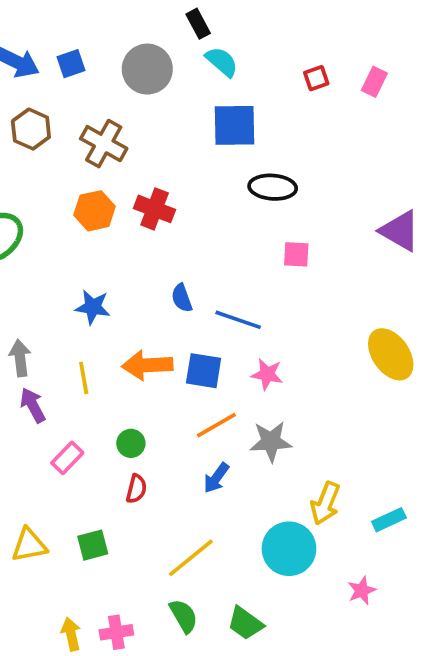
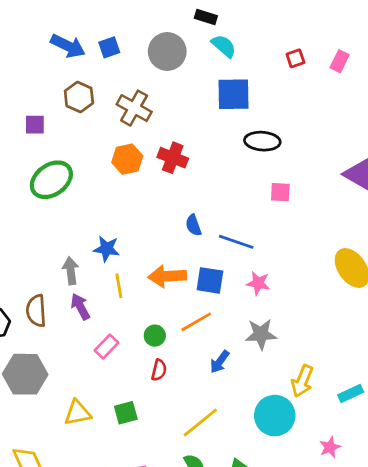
black rectangle: (198, 24) -> (206, 17), turned -45
blue star: (93, 307) -> (107, 249), moved
orange line: (216, 425) -> (196, 322), moved

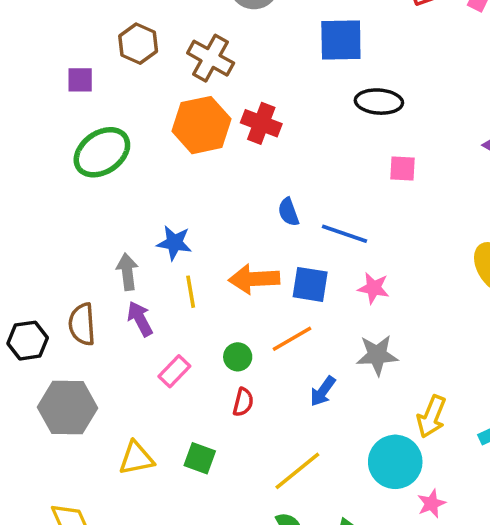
orange hexagon: (127, 159) -> (201, 125), size x1.4
green square: (126, 413) -> (200, 458), turned 35
pink star: (330, 447) -> (431, 504), moved

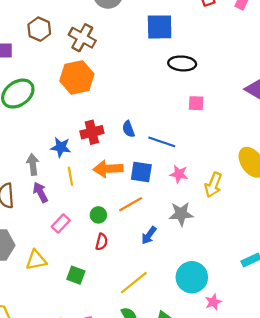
red cross: (261, 123) -> (92, 132), moved, turned -35
yellow arrow: (431, 417) -> (213, 185), moved
yellow triangle: (136, 458) -> (36, 260), moved

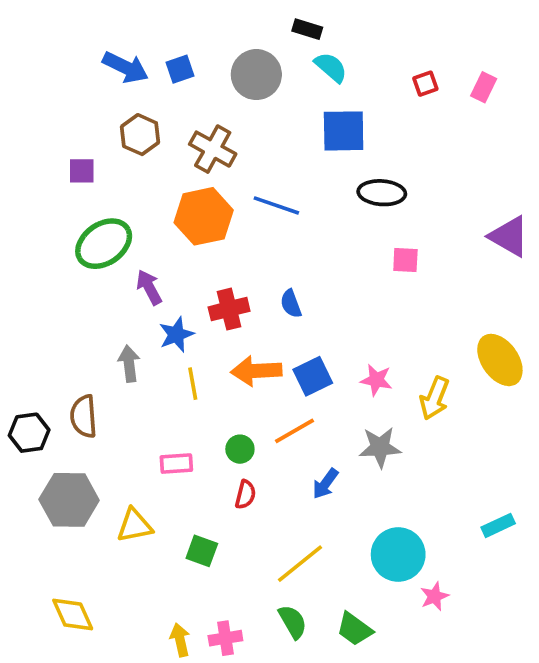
blue line: (162, 142) -> (276, 205), moved
blue star: (61, 147) -> (176, 335), turned -30
blue square: (141, 172) -> (313, 376), turned -35
purple arrow: (40, 192) -> (149, 287), moved
pink rectangle: (61, 224) -> (176, 464), turned 42

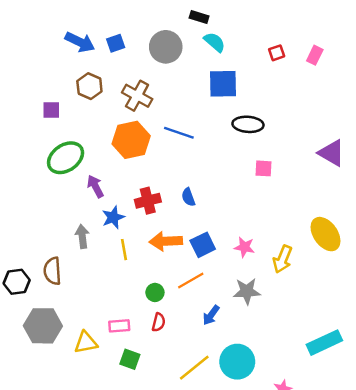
pink rectangle: (176, 464) -> (119, 326), moved
cyan rectangle: (498, 525) -> (324, 343), size x1.6
cyan circle: (398, 554) -> (237, 362), moved

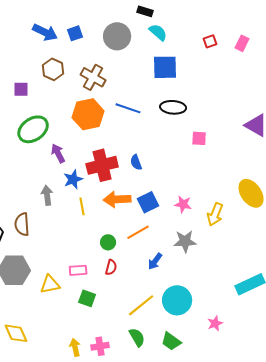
black ellipse: (248, 124) -> (173, 107), moved
red cross: (148, 201) -> (102, 165), size x1.4

